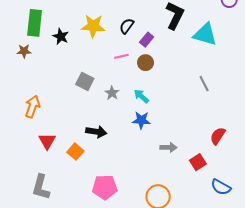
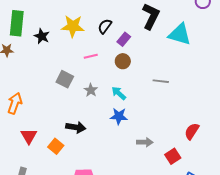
pink line: (121, 56) -> (91, 56), moved
gray line: (204, 84) -> (161, 81), moved, turned -56

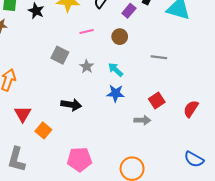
purple rectangle: (124, 39) -> (129, 11), moved
orange square: (56, 146) -> (43, 130), moved
red square: (173, 156) -> (157, 101), moved

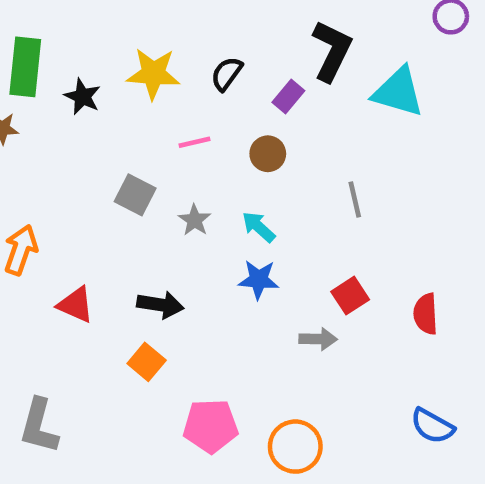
gray line: (159, 57) -> (355, 199), turned 70
red semicircle: (191, 109) -> (426, 314), turned -36
red triangle: (23, 114) -> (76, 305), moved, turned -36
orange square: (43, 130) -> (147, 362), moved
pink pentagon: (79, 159) -> (211, 426), moved

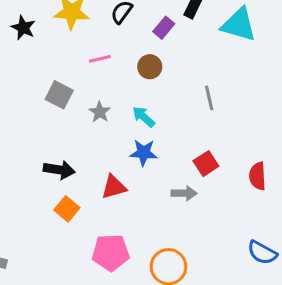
red triangle: (76, 305) -> (114, 187), moved, turned -40
black arrow: (160, 305) -> (59, 170), moved

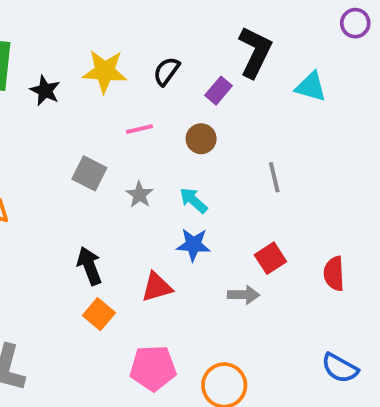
cyan triangle: (239, 25) -> (311, 87), size x0.7
black arrow: (59, 170) -> (89, 266), turned -120

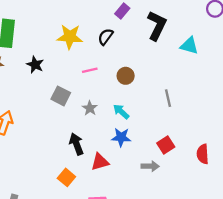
black star: (45, 91) -> (35, 65), moved
purple rectangle: (218, 91) -> (122, 11), moved
black arrow: (89, 266) -> (76, 144), moved

